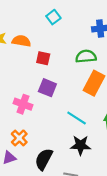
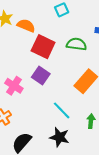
green semicircle: (86, 56) -> (76, 44), moved
red square: (43, 58) -> (43, 47), size x1.6

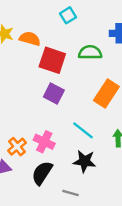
pink cross: (14, 86) -> (44, 142), moved

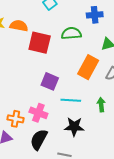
purple square: (54, 94) -> (50, 81), moved
cyan line: (83, 130) -> (71, 100), turned -30
orange cross: (17, 147) -> (16, 119), turned -35

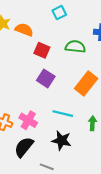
red square: (40, 43) -> (42, 50), size x0.7
purple square: (50, 81) -> (46, 78), moved

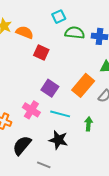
green semicircle: (75, 47) -> (75, 33), moved
purple square: (46, 78) -> (50, 88), moved
pink cross: (28, 120) -> (31, 110), moved

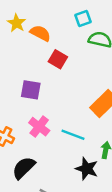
purple square: (50, 88) -> (31, 90), moved, turned -30
black star: (58, 140) -> (87, 169), moved

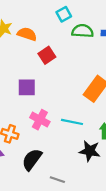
red square: (58, 59) -> (47, 55), turned 35

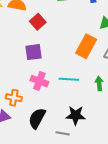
purple square: (27, 87) -> (34, 52), moved
black star: (90, 151) -> (76, 115), moved

